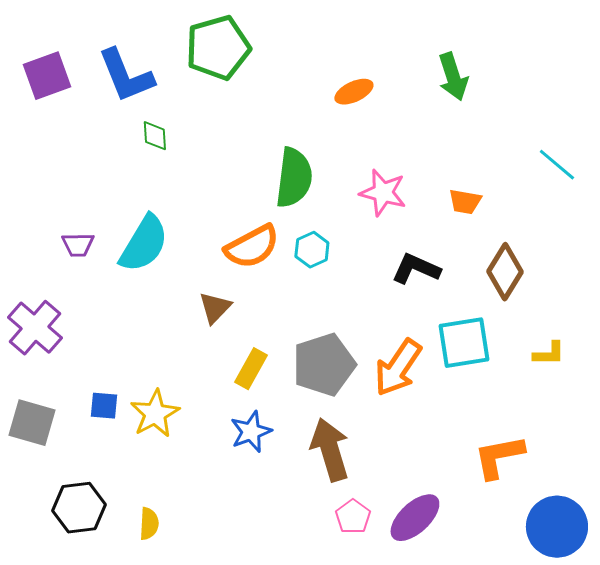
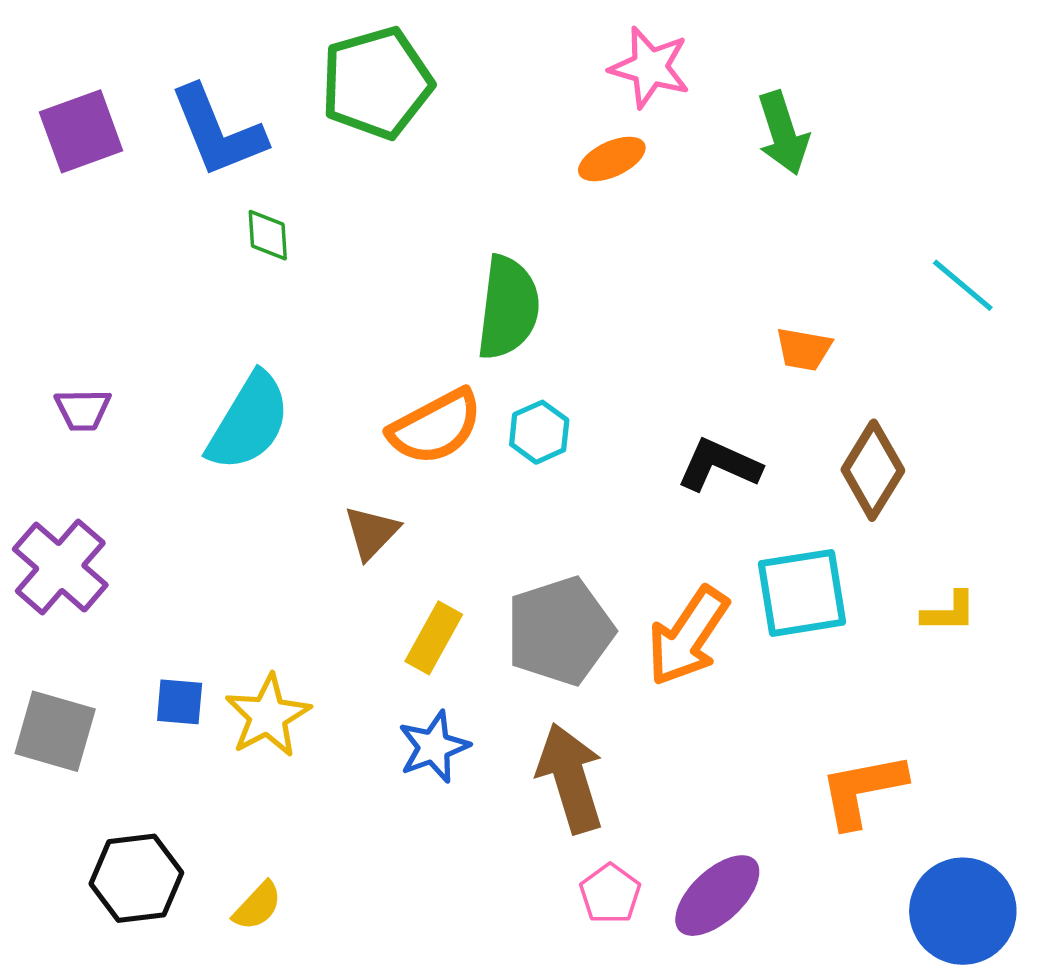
pink star: (383, 193) -> (650, 67), moved
purple trapezoid: (78, 245) -> (83, 410), moved
yellow semicircle: (149, 524) -> (257, 906), turned 40

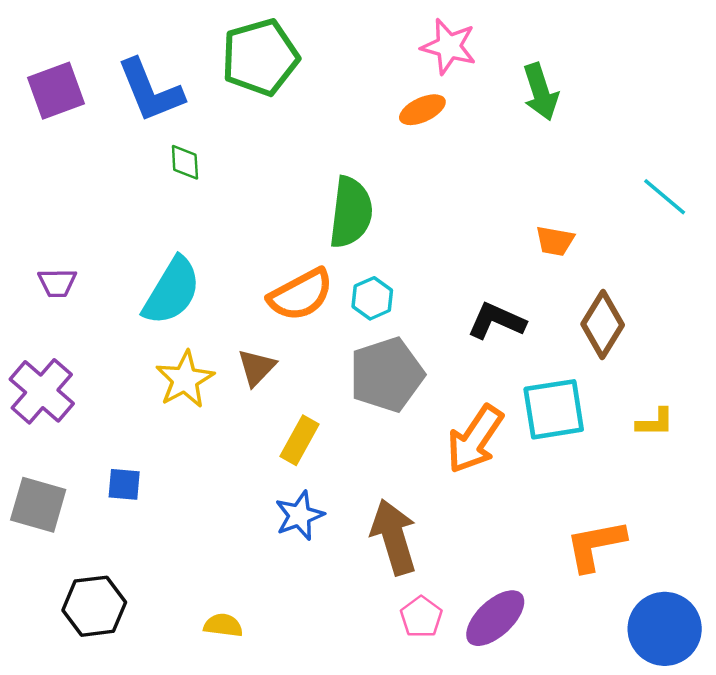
gray pentagon: (560, 631) -> (387, 375), moved
yellow star: (268, 716) -> (185, 379), moved
yellow semicircle: (257, 906) -> (223, 625), moved, turned -126

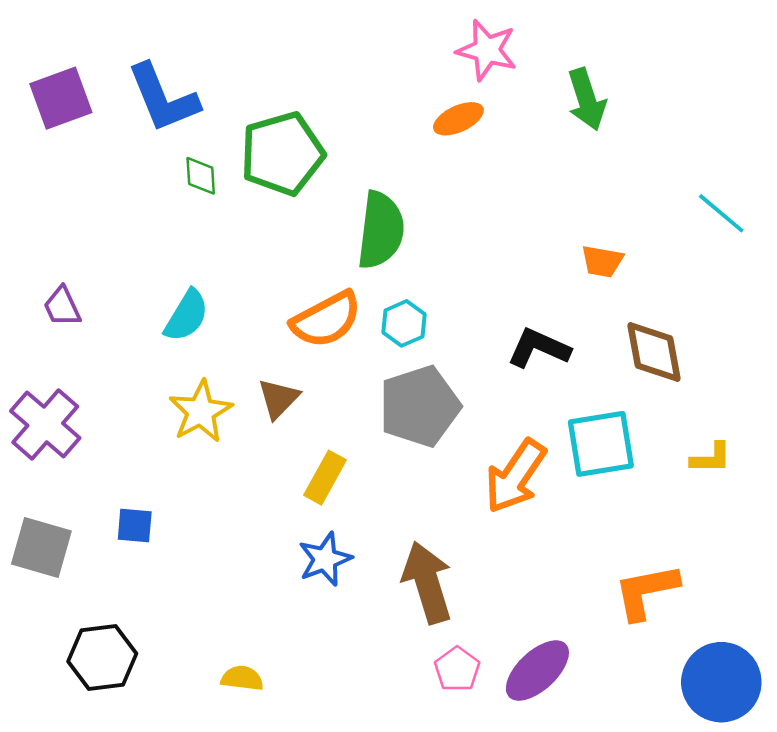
green pentagon: (260, 57) -> (282, 154), moved
purple trapezoid: (57, 283) -> (62, 307), turned 66
cyan semicircle: (172, 291) -> (186, 316), size x0.7
brown diamond: (603, 325) -> (654, 352), turned -42

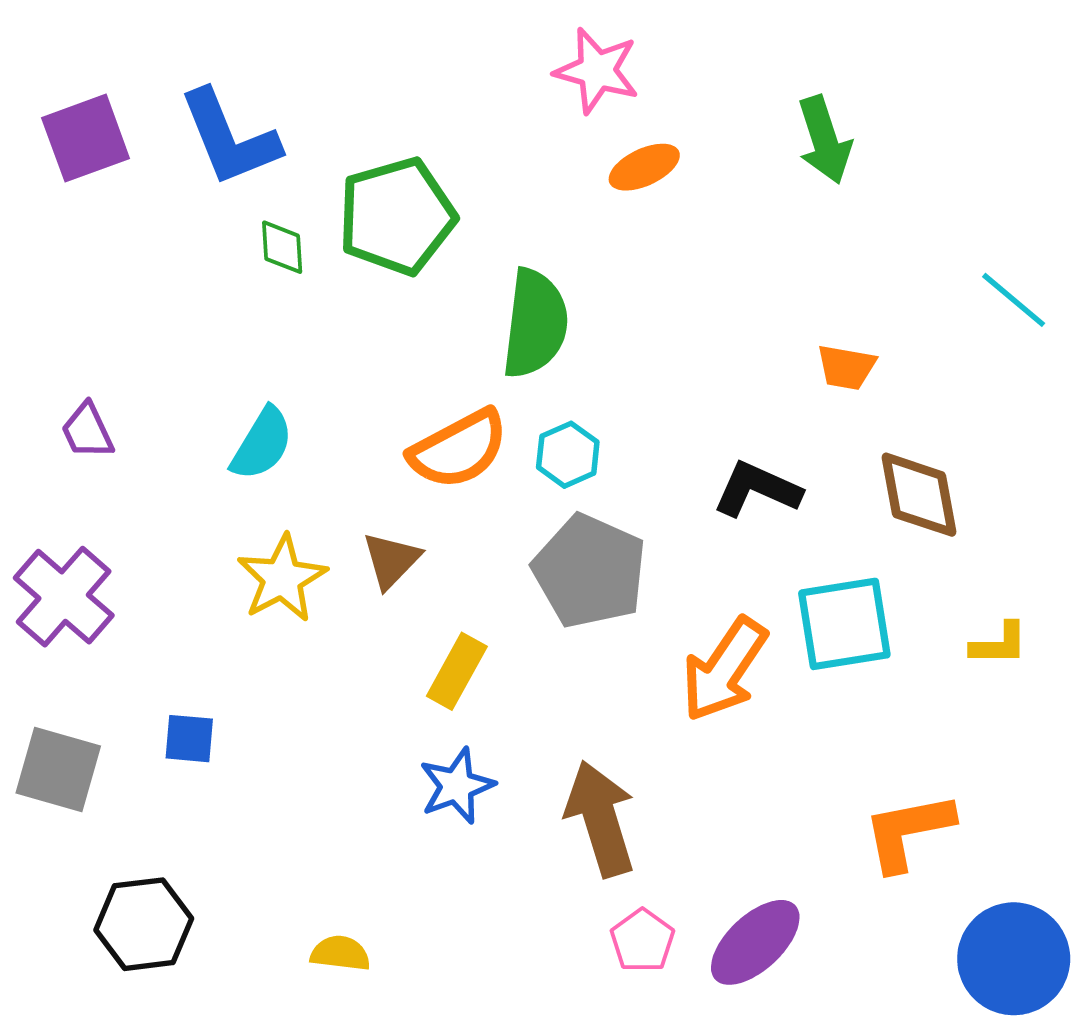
pink star: (487, 50) -> (597, 71), moved
gray pentagon: (420, 406) -> (590, 571), turned -30

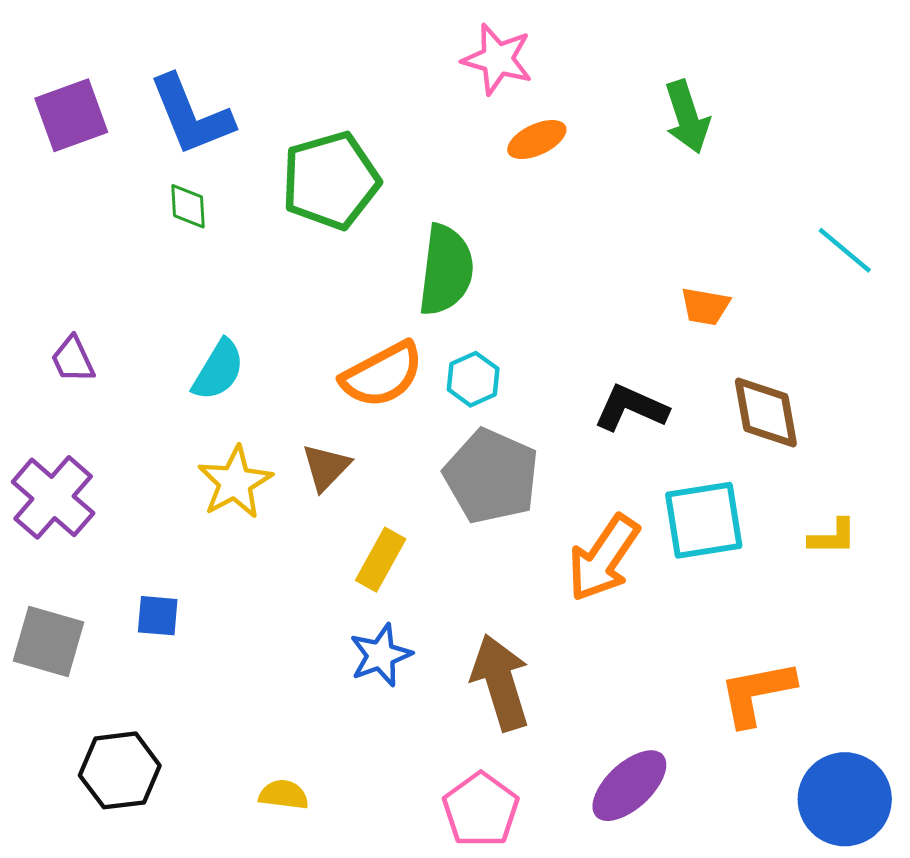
green diamond: (282, 247) -> (188, 206), moved
pink pentagon: (642, 941) -> (481, 810), moved, size x1.4

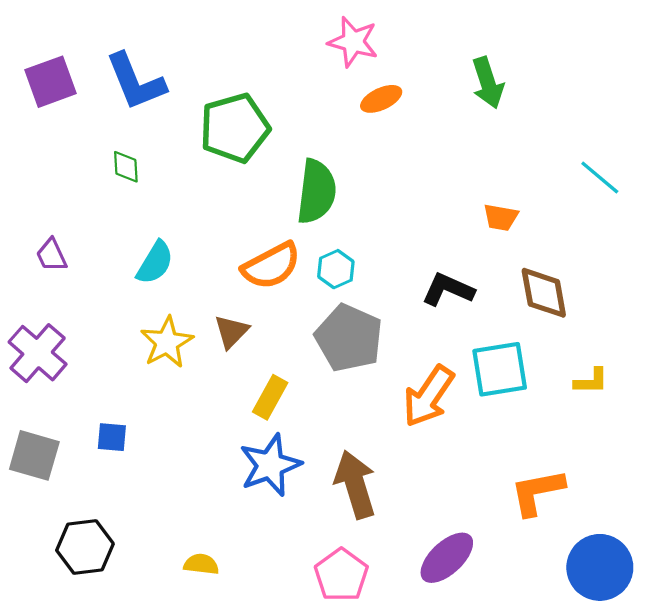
green diamond: (188, 206) -> (126, 167), moved
blue star: (381, 655) -> (270, 465), size x1.4

